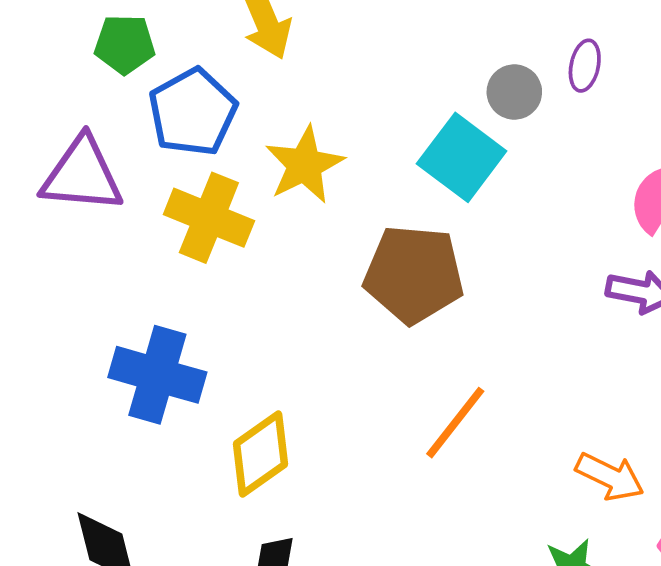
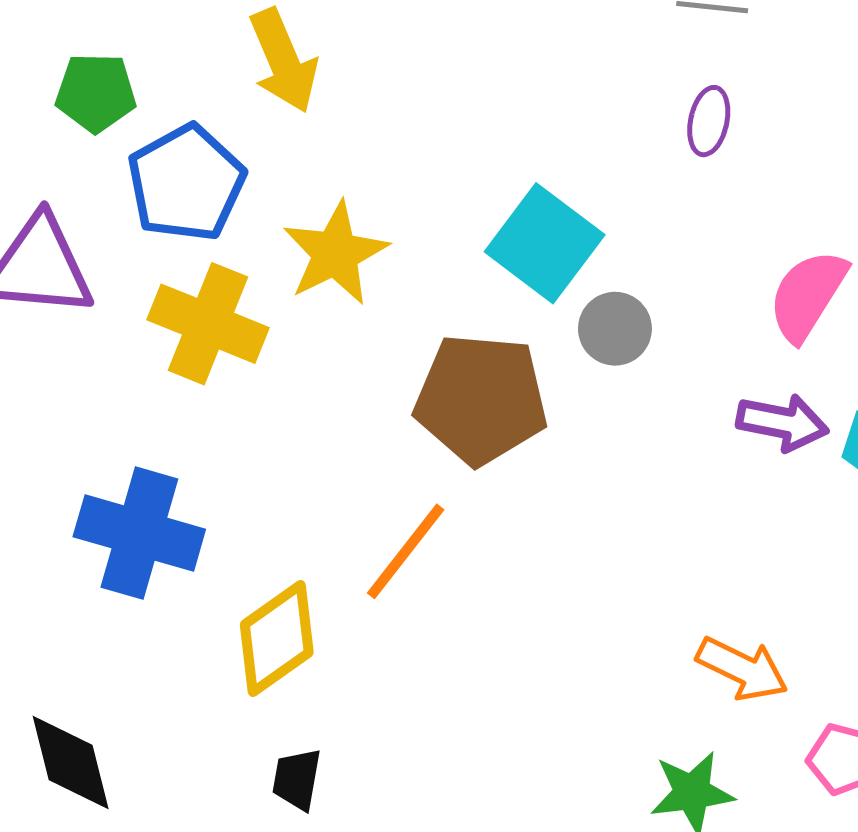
gray circle: (514, 92) -> (615, 329), moved
orange line: (455, 423) -> (406, 551), moved

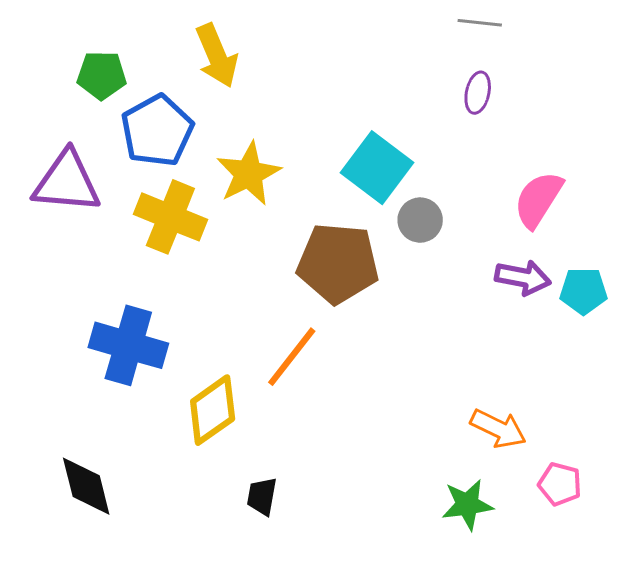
black trapezoid: (297, 779) -> (262, 496), moved

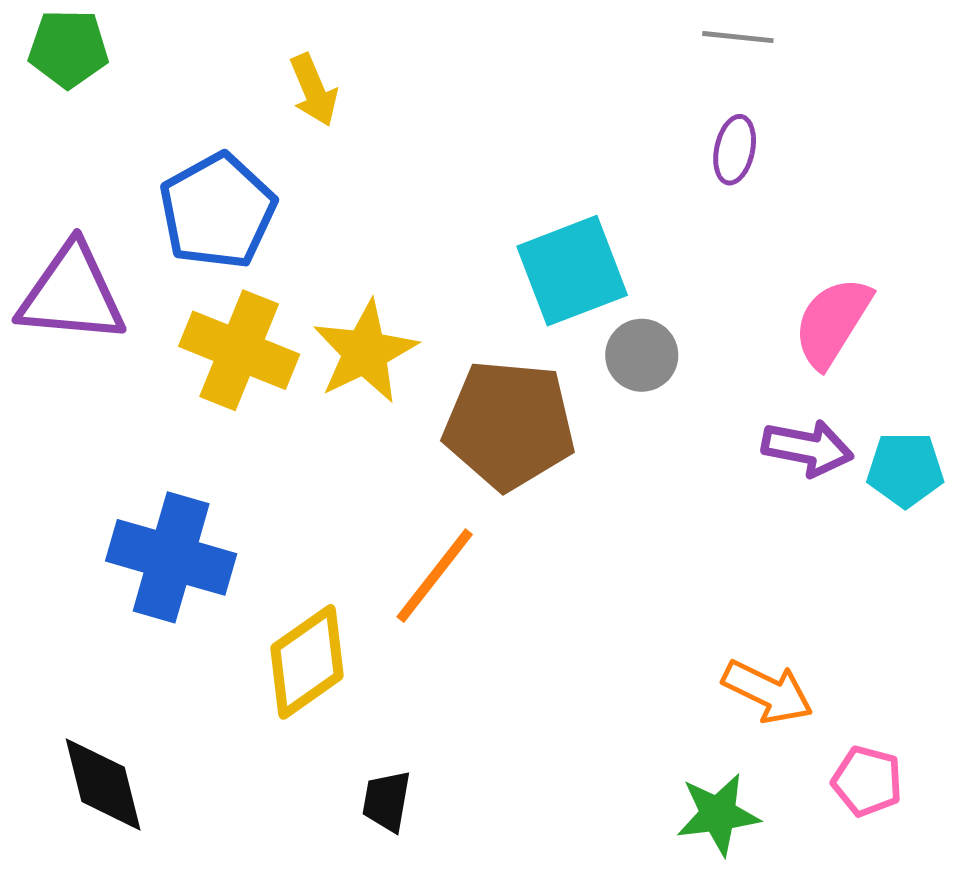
yellow arrow: (217, 56) -> (314, 90), size x0.7
green pentagon: (102, 75) -> (68, 49), moved
cyan square: (377, 168) -> (572, 271), turned 32
yellow star: (249, 174) -> (365, 352), moved

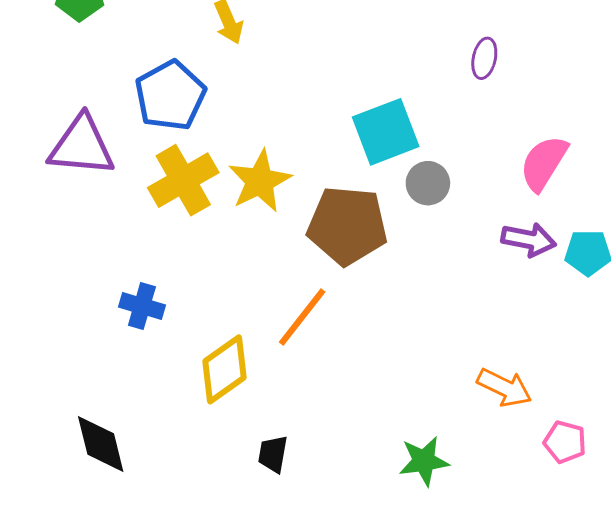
yellow cross: (239, 350) -> (183, 180), turned 38
blue cross: (171, 557) -> (142, 306), size x0.6
green star: (718, 814) -> (424, 461), moved

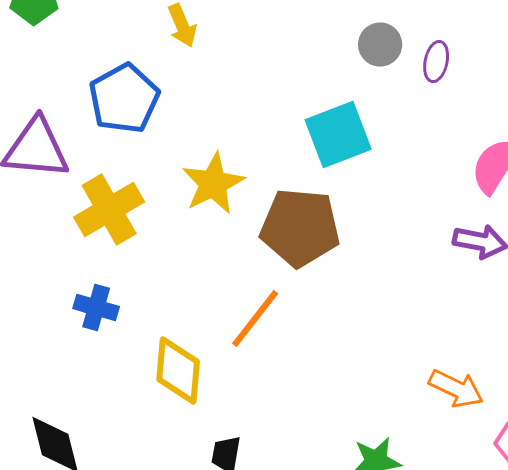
yellow cross: (183, 180) -> (109, 210), moved
gray circle: (428, 183) -> (380, 45), moved
yellow diamond: (225, 369) -> (178, 371), turned -50

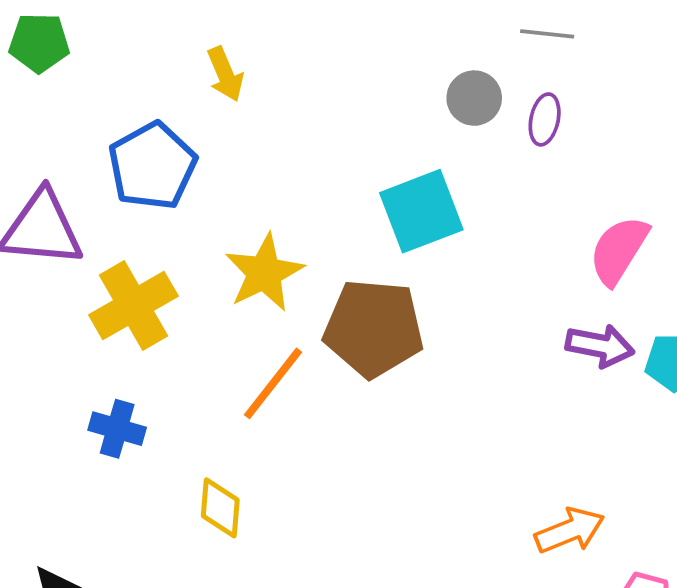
orange line: (255, 319) -> (273, 383), moved
yellow diamond: (178, 371) -> (220, 508), size x0.7
orange arrow: (456, 389) -> (570, 531), turned -48

